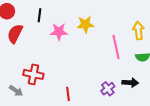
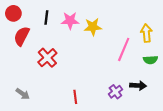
pink star: (59, 32) -> (70, 21), moved
pink line: (116, 47) -> (124, 49), turned 35
red cross: (33, 74) -> (47, 58), moved, turned 36

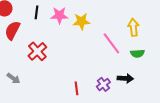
pink line: (124, 49) -> (111, 43), turned -60
gray arrow: (23, 94) -> (13, 78), moved
red line: (75, 97) -> (76, 88), moved

